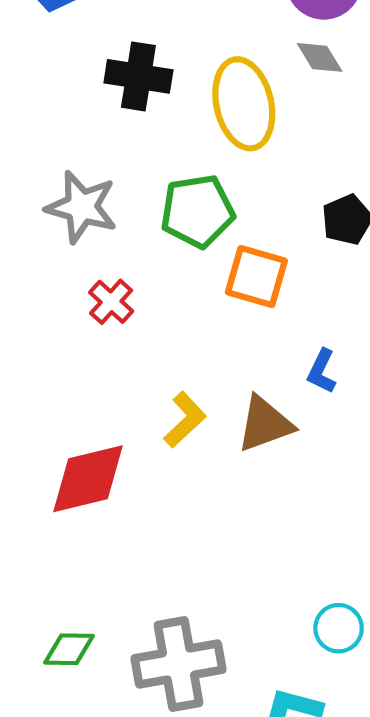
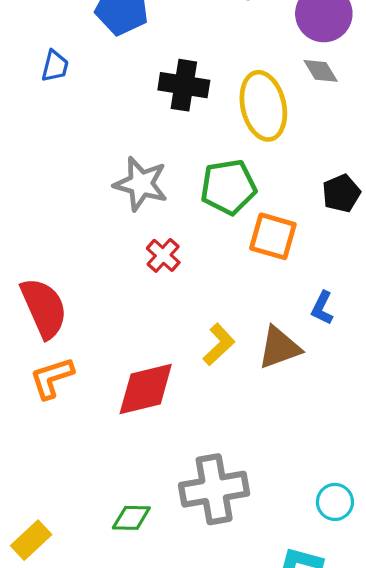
gray cross: (178, 664) -> (214, 489), moved

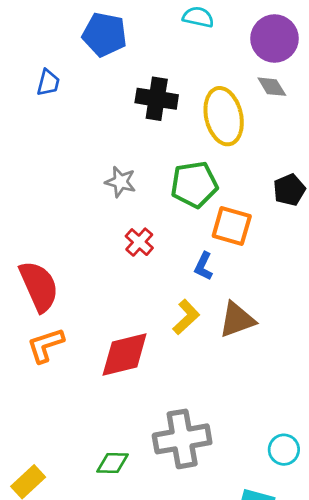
gray star: (141, 184) -> (121, 182), size x0.7
blue L-shape: (322, 308) -> (204, 266), moved

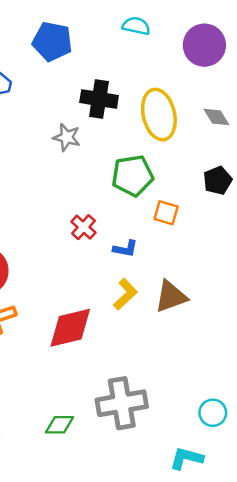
gray diamond: (272, 87) -> (216, 117), moved
gray star: (121, 182) -> (67, 137), moved
orange square: (232, 226) -> (166, 213), size x0.7
blue L-shape: (204, 266) -> (125, 249), moved, turned -105

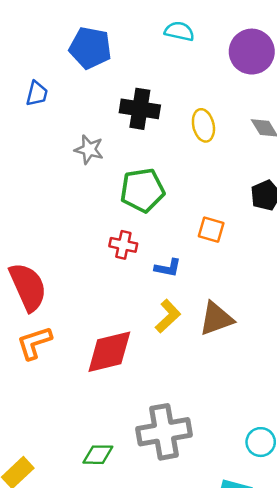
yellow ellipse: (159, 115) -> (203, 125), size x0.6
gray star: (67, 137) -> (89, 150), moved
green pentagon: (133, 176) -> (142, 190), moved
red cross: (83, 227) -> (123, 245), turned -30

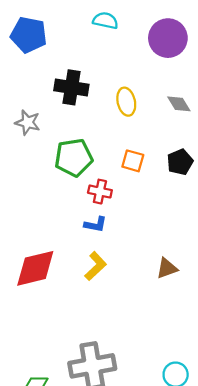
orange square: (211, 230) -> (133, 161), moved
red cross: (123, 245) -> (100, 192), moved
brown triangle: (216, 319) -> (167, 268), moved, size x0.7
red diamond: (109, 352) -> (35, 268), moved

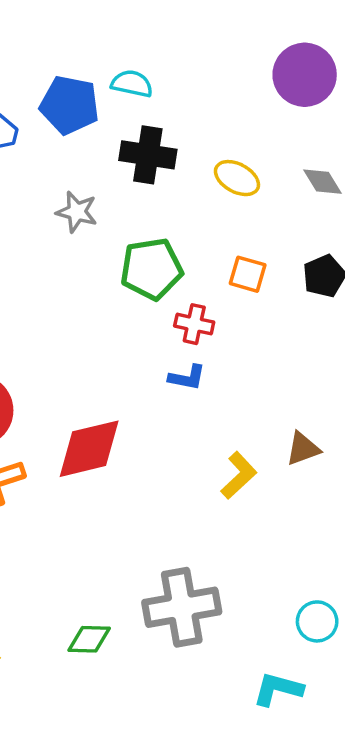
cyan semicircle: (105, 21) -> (132, 84), moved
blue pentagon: (29, 35) -> (70, 105), moved
yellow ellipse: (126, 102) -> (237, 178), turned -48
yellow L-shape: (96, 266) -> (239, 475), moved

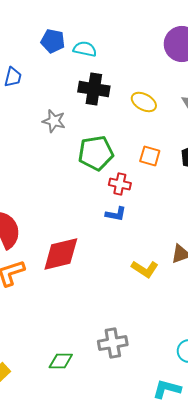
blue pentagon: (70, 105) -> (53, 41), moved, size x0.7
yellow L-shape: (239, 475) -> (145, 269), turned 76
gray cross: (182, 607) -> (113, 343), size x0.7

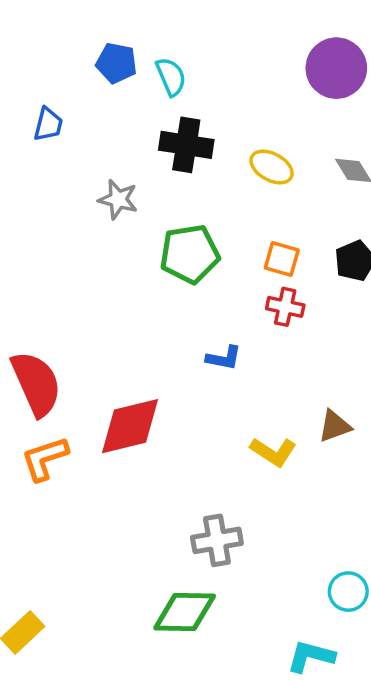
cyan semicircle: (85, 49) -> (171, 77), turned 55
red cross: (120, 184) -> (285, 307), moved
gray cross: (113, 343) -> (217, 540), moved
green diamond: (61, 361) -> (185, 612), moved, size x1.5

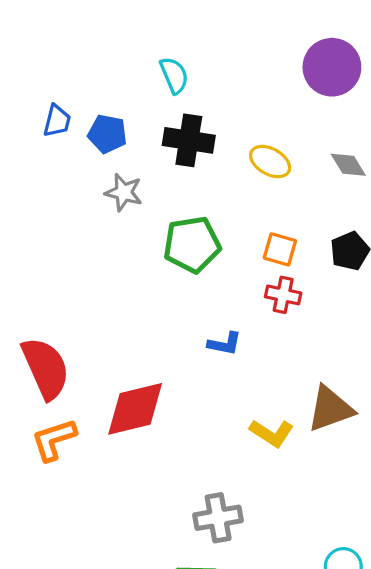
blue pentagon: (116, 63) -> (107, 134), moved
brown triangle: (335, 426) -> (330, 409), size x1.5

